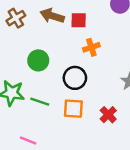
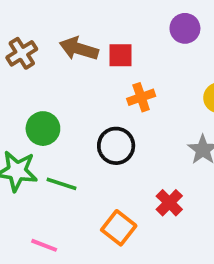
green circle: (38, 60) -> (43, 129), moved
orange square: (73, 109) -> (119, 228), moved, turned 35

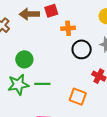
orange cross: (141, 97) -> (68, 28), turned 32
black circle: (116, 146) -> (82, 49), moved

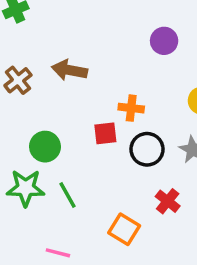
red square: (51, 11) -> (105, 133), moved
green line: (42, 84) -> (68, 195), turned 49

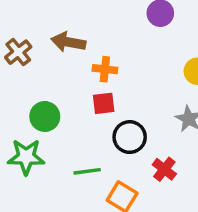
orange cross: (131, 108) -> (105, 69), moved
black circle: (147, 149) -> (130, 137), moved
green line: (68, 195) -> (87, 171), moved, turned -68

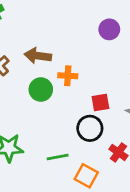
red square: (104, 103) -> (100, 103), moved
green circle: (45, 116) -> (41, 90), moved

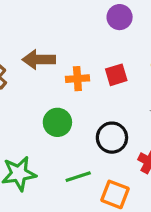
green circle: (41, 90) -> (57, 122), moved
red square: (100, 103) -> (116, 75), moved

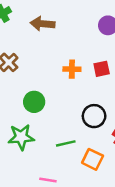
brown arrow: (39, 60) -> (42, 24), moved
green circle: (57, 122) -> (34, 102), moved

